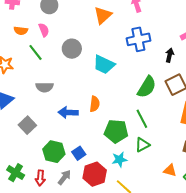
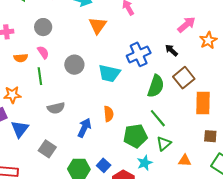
blue cross: (138, 39) -> (139, 54), moved
green line: (36, 52) -> (40, 76), turned 42
black arrow: (170, 55) -> (171, 50), turned -48
blue arrow: (68, 112) -> (84, 128), turned 126
orange triangle: (170, 170) -> (185, 161), moved

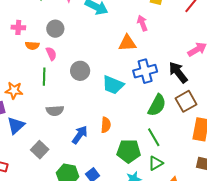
orange triangle: (98, 26) -> (127, 43), moved, turned 42
black arrow: (171, 50) -> (178, 72), size x1.6
orange semicircle: (21, 58) -> (32, 46), moved

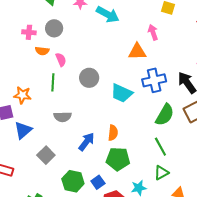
gray circle: (55, 29) -> (54, 28), moved
green pentagon: (129, 151) -> (118, 159), moved

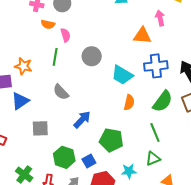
gray semicircle: (63, 117) -> (61, 92), turned 42
orange semicircle: (113, 133) -> (129, 102), moved
gray square: (46, 155) -> (40, 128), turned 36

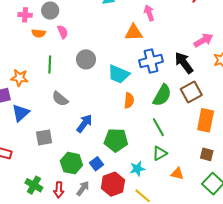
pink semicircle: (65, 35) -> (63, 32), moved

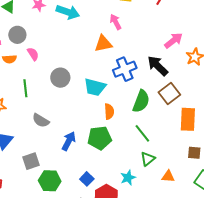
green pentagon: (116, 140) -> (100, 138), moved
green hexagon: (71, 163) -> (50, 181), moved

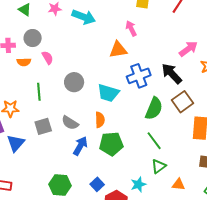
orange semicircle: (109, 111) -> (100, 120), moved
gray semicircle: (41, 121) -> (70, 123), moved
gray square: (31, 161) -> (43, 126), moved

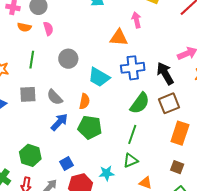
green line: (154, 141) -> (132, 134), turned 42

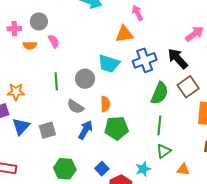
gray circle: (68, 59) -> (85, 79), moved
green line: (32, 60) -> (56, 81), moved
cyan trapezoid: (99, 77) -> (109, 64), moved
gray square: (28, 94) -> (47, 130), moved

